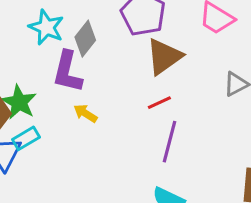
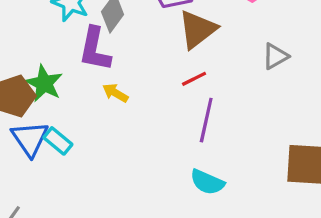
cyan rectangle: (26, 138) -> (58, 141), moved, turned 72

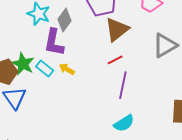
gray triangle: (275, 56) -> (165, 45), size x1.5
cyan rectangle: (58, 141) -> (45, 69), moved
cyan semicircle: (207, 182) -> (124, 123), turned -55

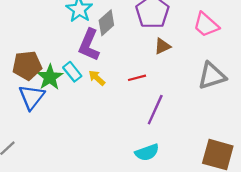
brown triangle: (117, 29) -> (162, 46), size x0.6
red line: (115, 60) -> (137, 78), moved
green star: (23, 64) -> (50, 77), moved

